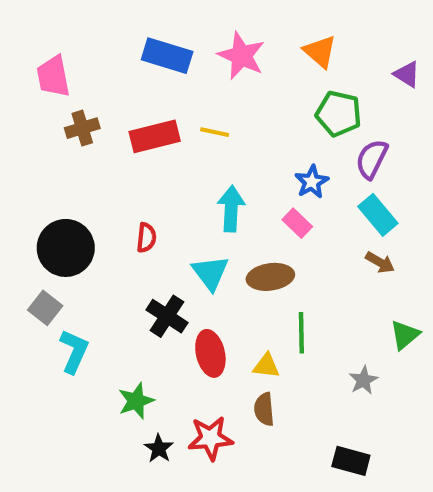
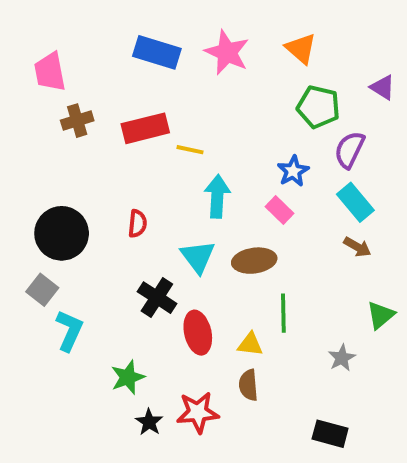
purple triangle: (407, 74) -> (383, 87), moved
yellow line: (215, 132) -> (190, 150), moved

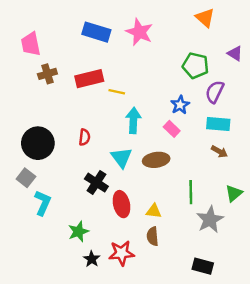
orange triangle: (301, 49) -> (205, 18), moved
cyan rectangle: (355, 202) -> (218, 124), turned -45
green line: (283, 313) -> (191, 192), moved
gray star: (342, 358) -> (210, 220), size x1.6

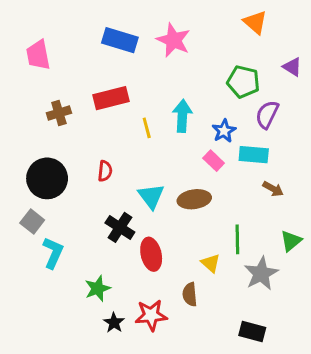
brown cross: (47, 74) -> (59, 113), moved
yellow line: (117, 92) -> (147, 128), moved, turned 63
cyan arrow: (133, 120) -> (182, 116), moved
cyan rectangle: (218, 124) -> (254, 155), moved
yellow triangle: (154, 211) -> (211, 263), moved, turned 35

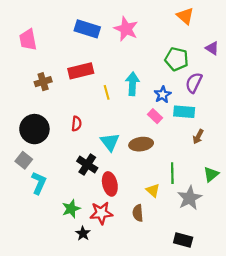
brown arrow: (273, 189) -> (198, 137), turned 88
red star: (151, 315) -> (101, 213), moved

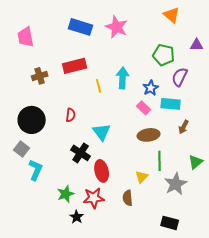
purple triangle: (212, 48) -> (197, 45), turned -32
brown ellipse: (141, 144) -> (149, 135), moved
yellow triangle: (153, 190) -> (142, 177), turned 32

